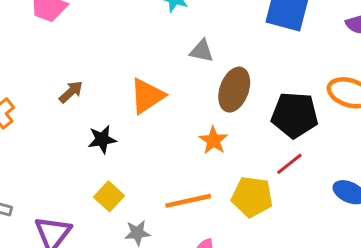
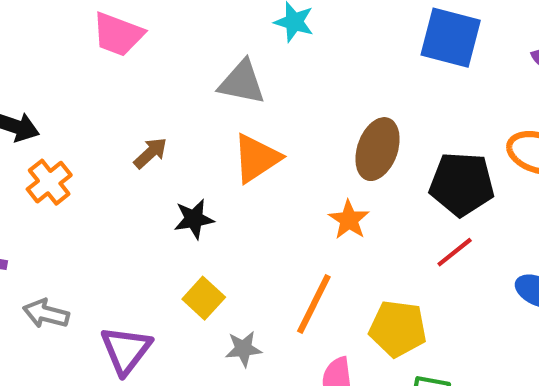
gray triangle: (202, 51) -> (242, 82), moved, size x1.4
yellow pentagon: (252, 197) -> (398, 329), moved
orange line: (188, 201) -> (314, 304), turned -51

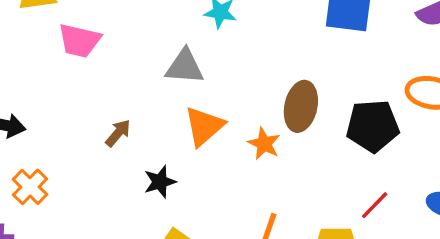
orange cross: (49, 182) -> (30, 187), moved
orange star: (349, 220) -> (264, 144), moved
red line: (455, 252) -> (375, 205), moved

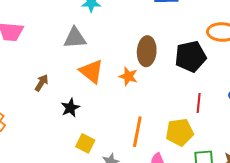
orange triangle: (204, 126) -> (92, 71), turned -32
red line: (375, 205) -> (199, 103), turned -30

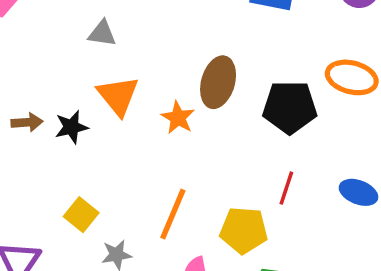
gray triangle: (75, 38) -> (102, 33), size x0.7
brown arrow: (41, 83) -> (27, 122), moved, turned 42
black star: (70, 108) -> (71, 127), moved

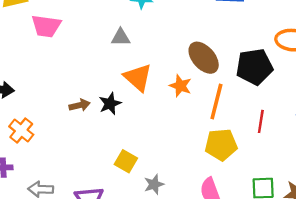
brown ellipse: (218, 82) -> (204, 58), turned -48
orange line: (173, 214) -> (216, 102), moved
yellow pentagon: (244, 230) -> (221, 145), moved

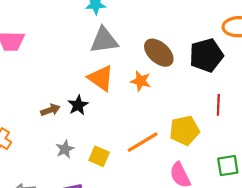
gray triangle: (121, 37) -> (104, 40), moved, size x1.6
orange line: (216, 102) -> (143, 142), moved, turned 52
gray star: (154, 184) -> (65, 149), moved

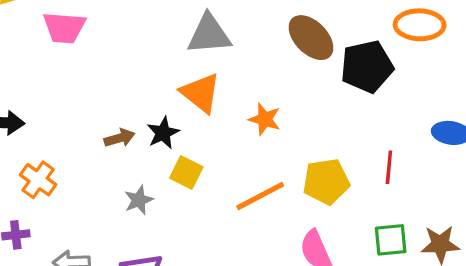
brown ellipse: (159, 53) -> (311, 38), moved
orange star: (141, 81) -> (265, 119), moved
red line: (218, 105) -> (389, 167), moved
yellow square: (99, 156) -> (186, 172), moved

